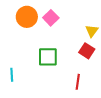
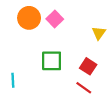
red square: (87, 51) -> (88, 66), moved
red line: (78, 82) -> (84, 88), turned -63

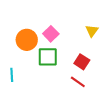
orange circle: (29, 18) -> (27, 40), moved
pink square: (55, 19) -> (51, 34), moved

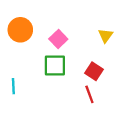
orange circle: (27, 40) -> (20, 30), moved
red line: (78, 82) -> (89, 94), turned 35

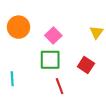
red line: (89, 94) -> (60, 86), moved

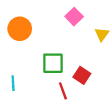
pink square: (53, 35) -> (74, 17), moved
red square: (86, 65) -> (82, 75), moved

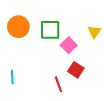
pink square: (74, 17) -> (69, 45), moved
green square: (53, 63) -> (50, 30), moved

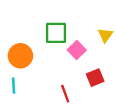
orange circle: (18, 27) -> (20, 56), moved
red square: (76, 70) -> (95, 78), moved, turned 35

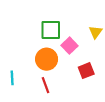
orange circle: (20, 56) -> (47, 59), moved
red line: (65, 94) -> (45, 85), moved

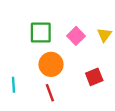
green square: (51, 30) -> (41, 33), moved
pink square: (69, 46) -> (76, 36), moved

